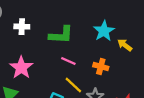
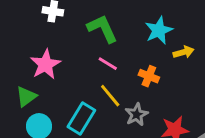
green L-shape: (61, 35) -> (102, 29), turned -125
yellow arrow: (125, 45) -> (184, 52), turned 120

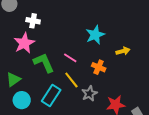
green L-shape: (102, 29) -> (44, 63), moved
cyan star: (159, 30) -> (95, 35), moved
pink star: (45, 64) -> (24, 43), moved

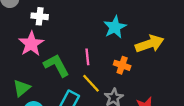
yellow arrow: (123, 51) -> (150, 44), size x1.6
pink line: (70, 58) -> (87, 57), turned 56

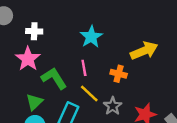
cyan star: (115, 27) -> (91, 37), moved
green triangle: (22, 88) -> (34, 102), moved

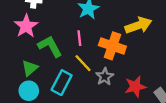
orange cross: (119, 74) -> (112, 46), size x1.6

